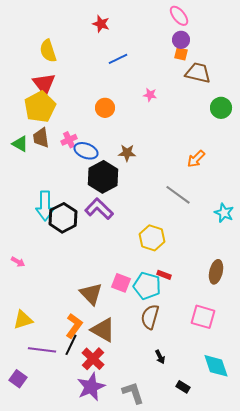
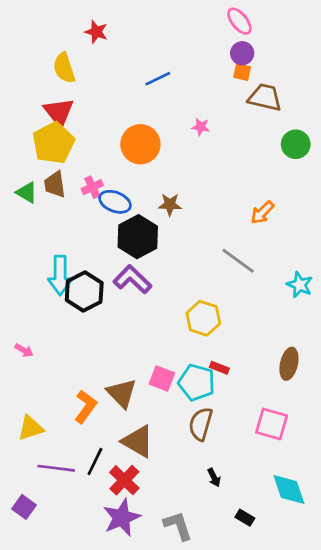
red star: (101, 24) -> (96, 32), moved
orange circle: (105, 108) -> (140, 144), size x1.5
orange L-shape: (74, 326) -> (86, 407), moved

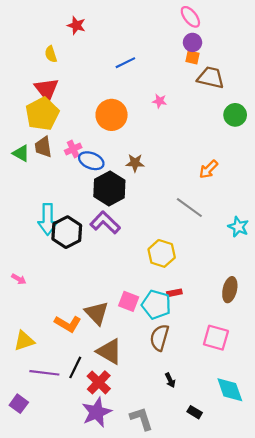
yellow semicircle: (64, 68) -> (51, 54), size x0.7
red rectangle: (219, 368) -> (174, 293), turned -32
orange L-shape: (86, 407) -> (68, 324), turned 85

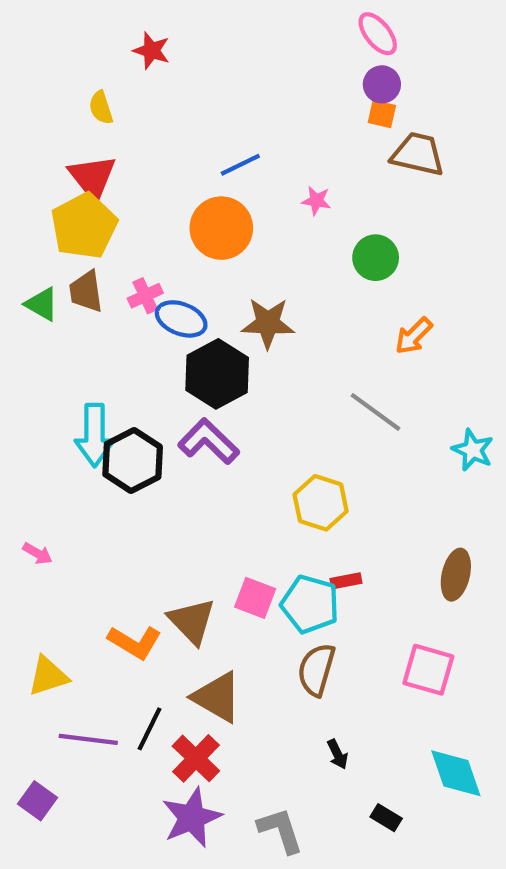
blue line: (125, 63) -> (240, 165), moved
green circle: (235, 115) -> (376, 258), moved
brown star: (135, 163) -> (268, 323), size x1.4

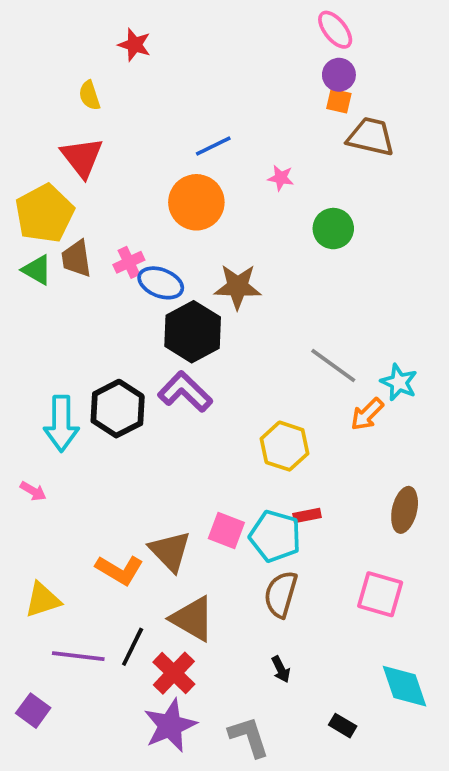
yellow pentagon: (84, 226) -> (44, 214), moved
orange arrow: (414, 336) -> (367, 414), moved
cyan arrow: (95, 435) -> (61, 424), moved
cyan star: (473, 450) -> (399, 382), moved
black arrow: (338, 754) -> (281, 669), moved

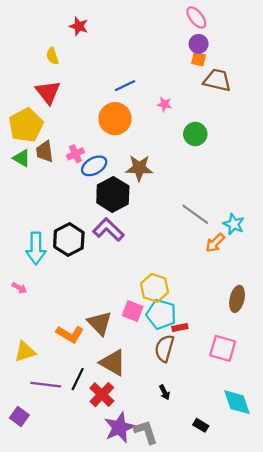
blue ellipse: (161, 283) -> (94, 166), turned -50
yellow hexagon: (285, 446) -> (155, 288), moved
red rectangle: (307, 515) -> (180, 327), moved
purple star: (170, 726) -> (119, 427), moved

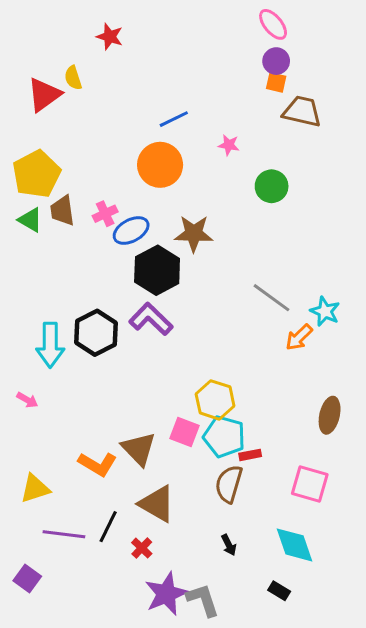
red triangle: (48, 92) -> (44, 95), moved, turned 32
red cross: (102, 395) -> (142, 548), size x0.6
cyan diamond: (237, 402) -> (294, 545), moved

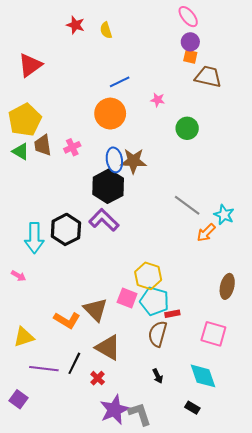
yellow semicircle: (73, 78) -> (106, 30), moved
blue ellipse: (131, 231) -> (114, 160), moved, turned -70

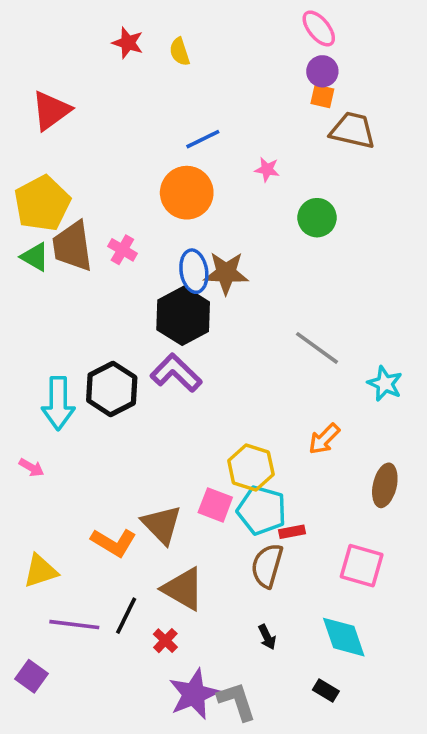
brown trapezoid: (43, 145) -> (73, 246), size x1.4
pink cross: (72, 147) -> (122, 250), turned -35
cyan star: (224, 215) -> (385, 384), moved
orange arrow: (206, 233) -> (324, 439), moved

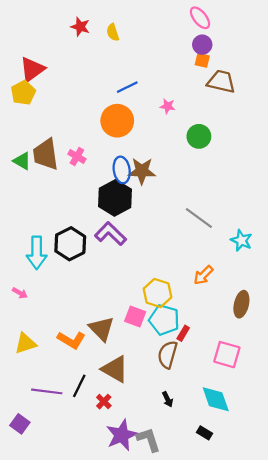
yellow pentagon: (42, 203) -> (23, 93), moved, size x0.7
red rectangle: (292, 532) -> (183, 333), turned -48
yellow triangle: (40, 571) -> (25, 343), moved

